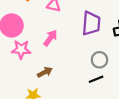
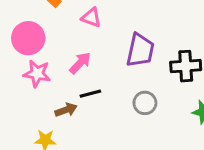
black line: (96, 79) -> (90, 94), moved

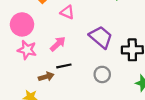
purple trapezoid: (140, 50) -> (101, 37), turned -65

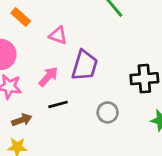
purple trapezoid: (101, 37) -> (85, 65), moved, turned 70
brown arrow: (46, 77) -> (22, 120), moved

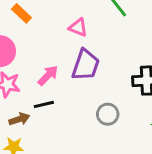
pink triangle: (58, 35) -> (78, 27), moved
black line: (58, 104) -> (44, 104), moved

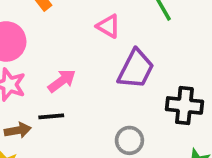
purple trapezoid: (86, 65) -> (136, 69), moved

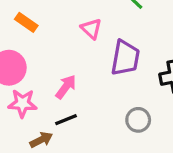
pink triangle: (108, 26) -> (91, 29), turned 30

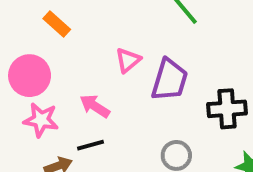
pink triangle: (91, 29) -> (128, 60), moved, turned 30
pink arrow: (66, 87) -> (95, 106), turned -100

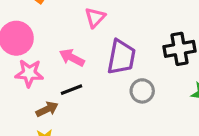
purple trapezoid: (170, 80) -> (121, 57), moved

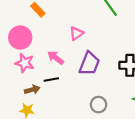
gray circle: (142, 91) -> (98, 105), moved

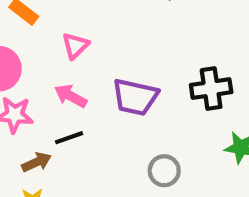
pink triangle: (76, 33) -> (75, 46), moved
purple trapezoid: (89, 64) -> (135, 97), turned 90

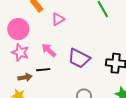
pink triangle: (75, 46) -> (58, 19), moved

